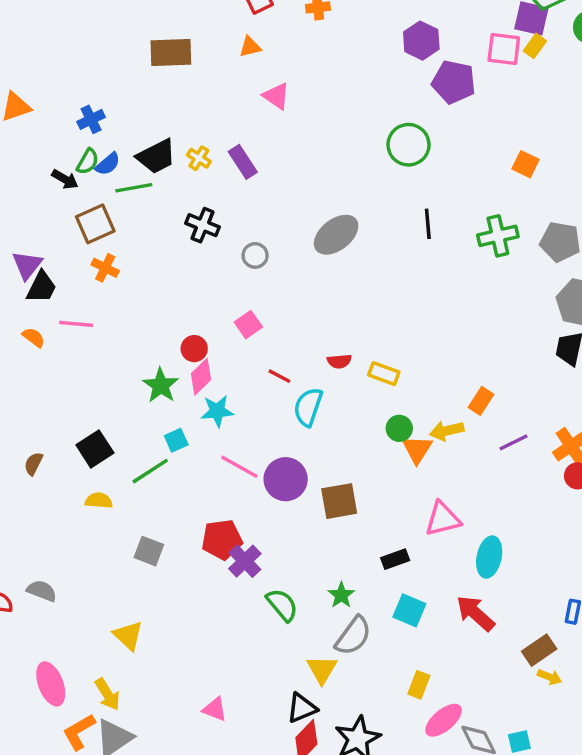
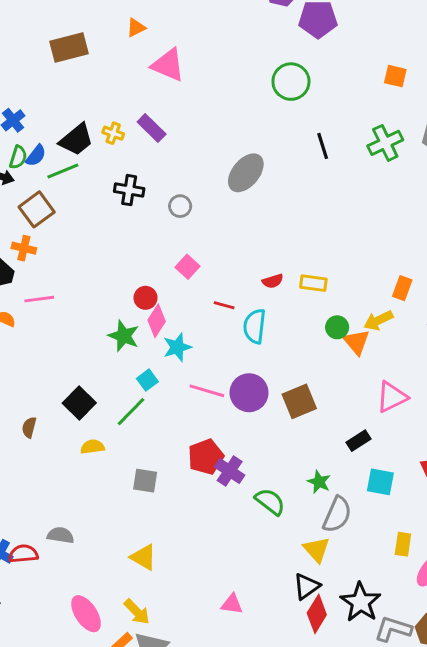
pink triangle: (276, 96) -> (168, 65), size x1.4
orange cross: (105, 268) -> (24, 248), moved

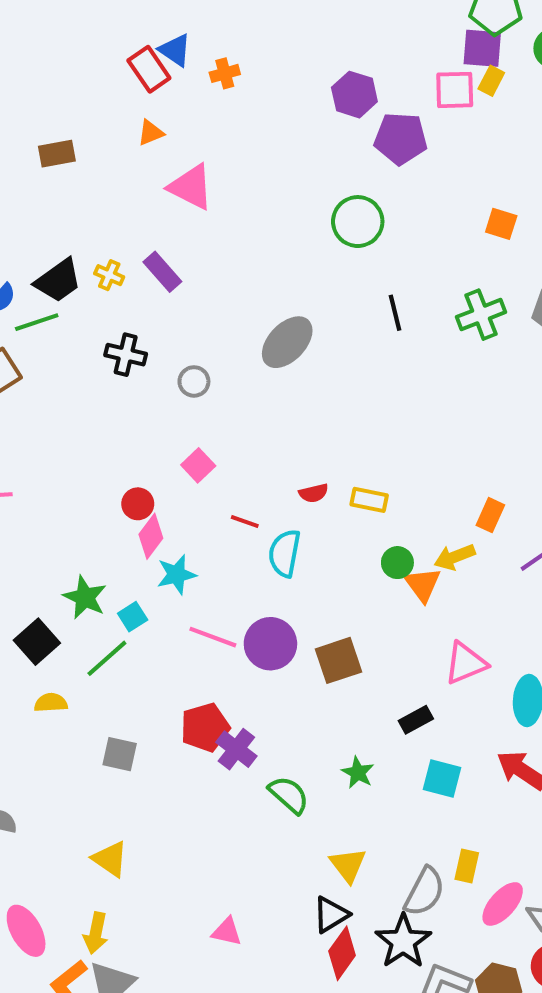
brown rectangle: (69, 48) -> (57, 154), size x0.7
green star: (124, 336) -> (85, 597), moved
gray semicircle: (337, 515) -> (424, 892), moved
yellow arrow: (137, 612) -> (96, 933), turned 52

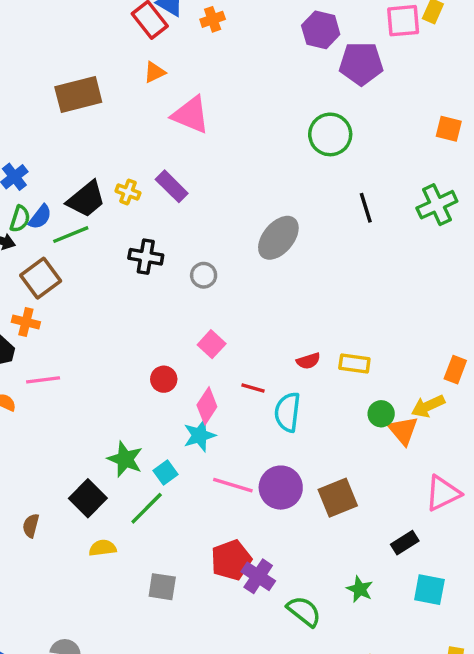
brown rectangle: (57, 154) -> (78, 94), size x1.5
pink diamond: (151, 536) -> (207, 406), moved

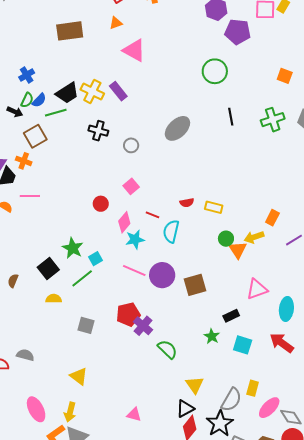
yellow cross: (128, 192) -> (92, 92), size x1.6
cyan star: (199, 435) -> (135, 240), moved
green star: (360, 589) -> (212, 336), moved

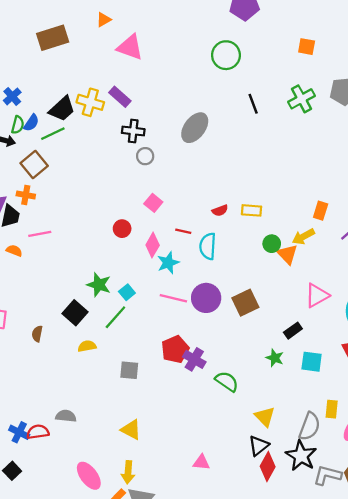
black cross: (98, 131) -> (133, 131), moved

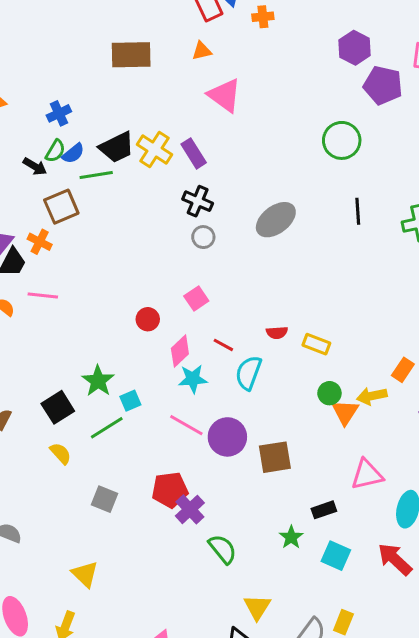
yellow semicircle: (87, 346) -> (61, 453), turned 42

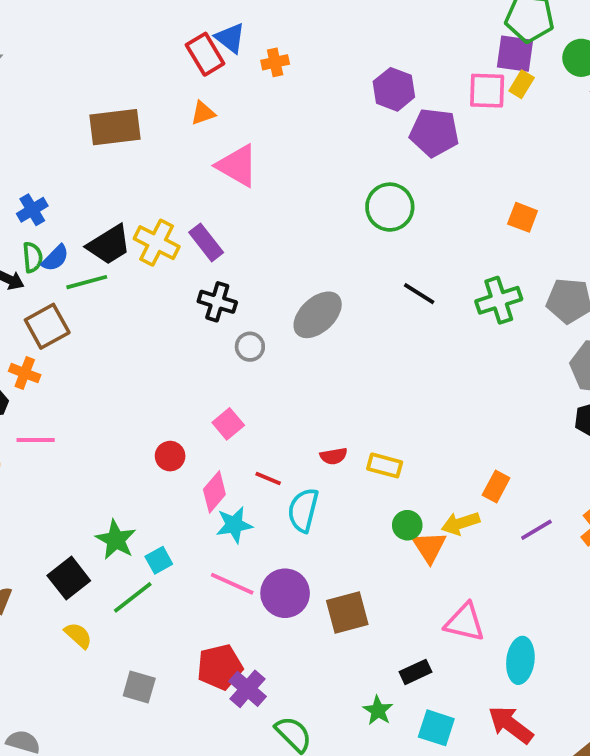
green semicircle: (55, 151) -> (32, 257), turned -30
black line: (358, 211) -> (419, 294), turned -48
gray circle: (203, 237) -> (250, 347), moved
pink triangle: (367, 475) -> (465, 622), turned 32

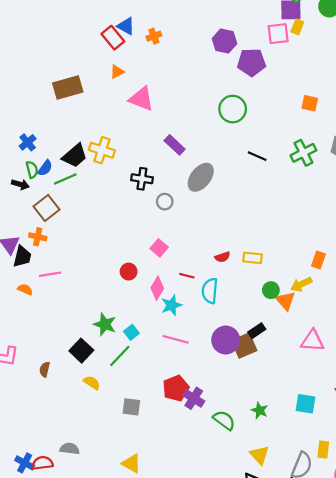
purple rectangle: (206, 242) -> (175, 145), moved
purple circle: (285, 593) -> (226, 340), moved
black rectangle: (415, 672) -> (257, 331), moved
green star: (378, 711) -> (260, 410), moved

